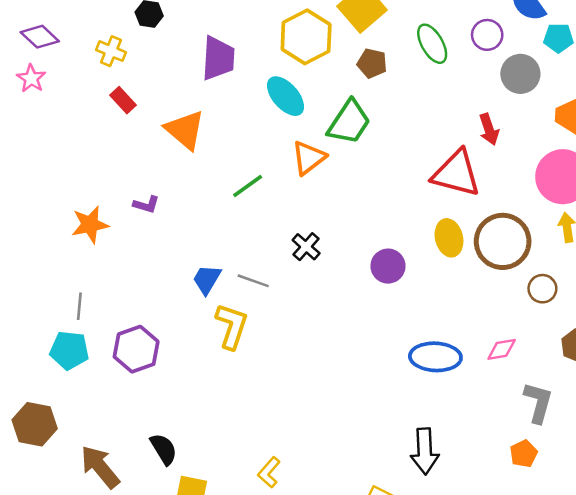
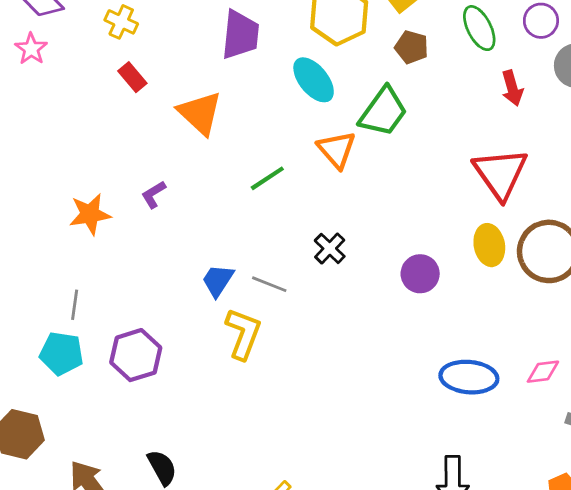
red arrow: (489, 129) -> (512, 88), moved
orange triangle: (309, 158) -> (337, 150), turned -36
red triangle: (456, 173) -> (500, 174), turned 38
purple L-shape: (146, 205) -> (154, 194), turned 130

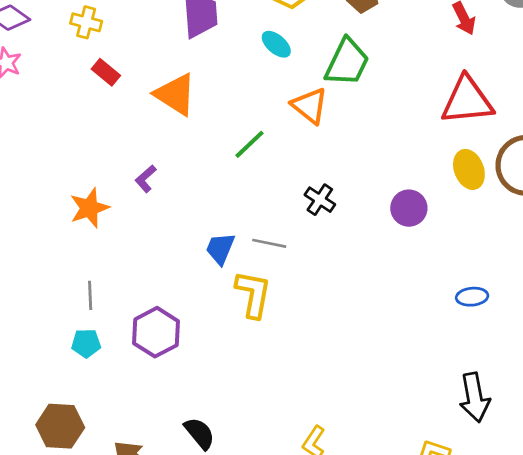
cyan ellipse: (314, 80) -> (276, 44), size x0.7
red triangle: (500, 174) -> (467, 101), turned -50
cyan pentagon: (61, 353) -> (86, 343), size x0.7
blue ellipse: (469, 377) -> (472, 297), size x0.6

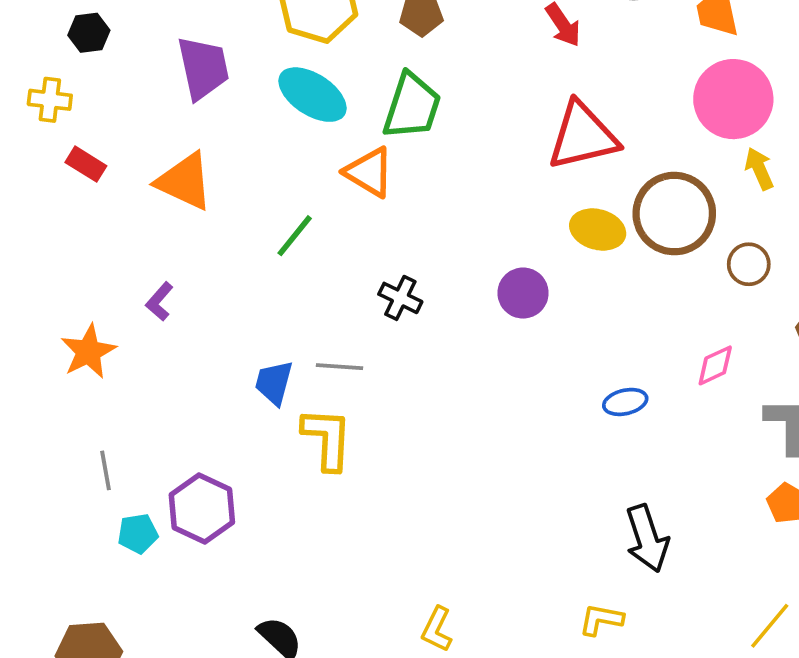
cyan ellipse: (276, 44) -> (312, 95), size x1.6
yellow ellipse: (469, 169) -> (598, 229), turned -45
cyan pentagon: (86, 343) -> (138, 533), moved

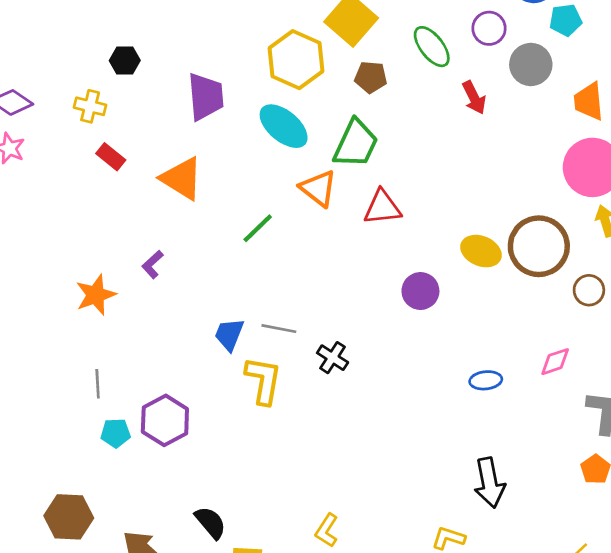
red triangle: (583, 136) -> (382, 207), moved, size x0.7
black cross: (400, 298) -> (333, 358), moved

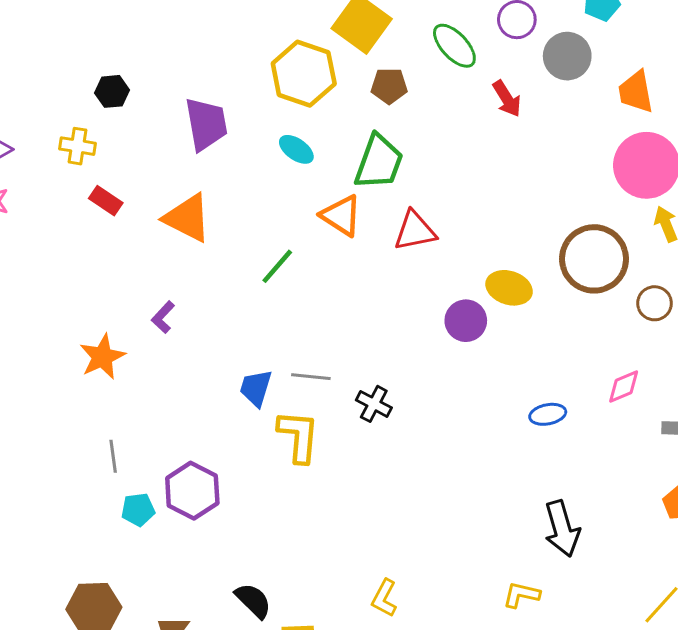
cyan ellipse: (284, 126) -> (296, 149), size x0.6
yellow ellipse: (481, 251) -> (509, 288), moved

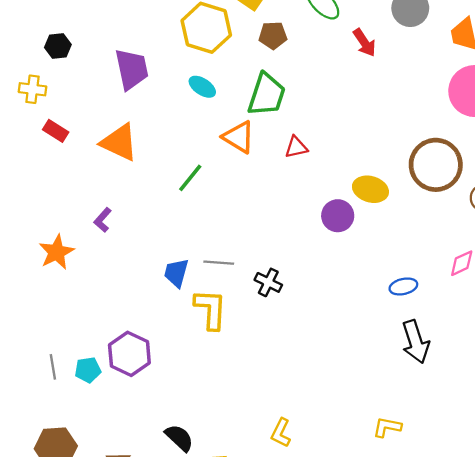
red triangle: (415, 231) -> (296, 147), size x0.7
gray line: (113, 456) -> (53, 367), moved
black arrow: (562, 529) -> (416, 342), moved

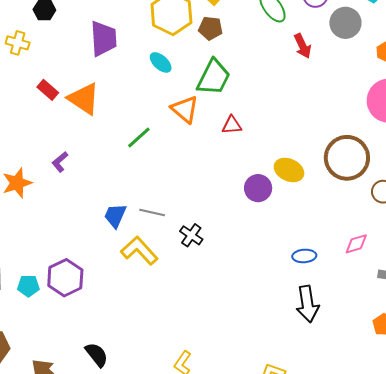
brown pentagon: (273, 35) -> (210, 28), moved
red rectangle: (56, 131) -> (48, 90), moved
yellow L-shape: (211, 309) -> (139, 251), turned -54

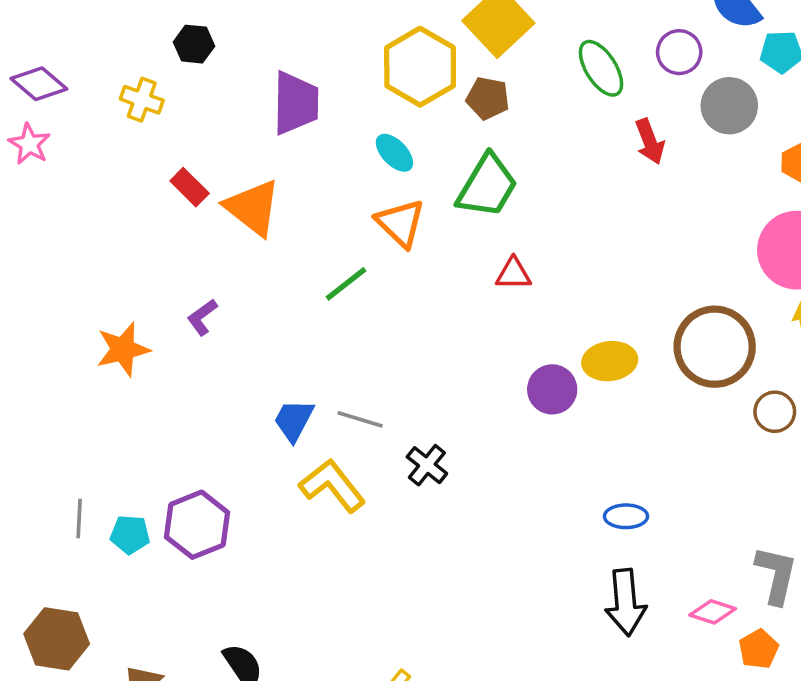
orange triangle: (185, 109) -> (400, 223), moved
yellow ellipse: (289, 170) -> (610, 361), turned -36
pink diamond: (356, 244) -> (713, 612), moved, turned 30

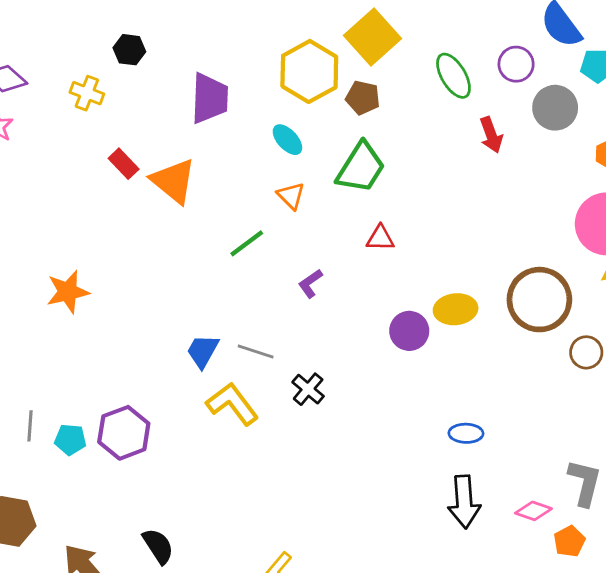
orange triangle: (400, 223) -> (291, 196), size x0.7
purple L-shape: (202, 317) -> (310, 283), moved

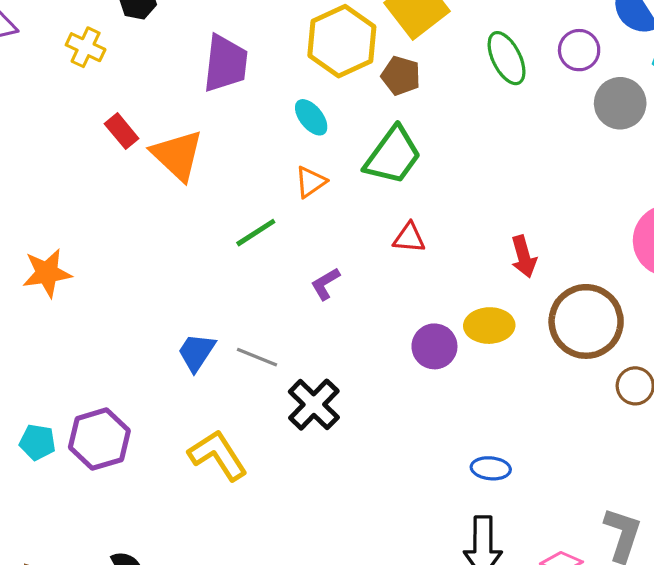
red arrow: (491, 135) -> (524, 257), moved
orange triangle: (291, 196) -> (311, 182), turned 36
black cross: (308, 389) -> (314, 405), size x1.4
yellow L-shape: (232, 404) -> (218, 455), moved

